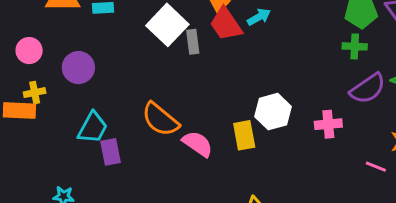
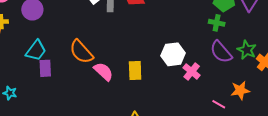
purple semicircle: (368, 89) -> (221, 52), turned 75
white hexagon: (273, 112) -> (173, 54), moved
pink cross: (328, 124) -> (192, 71), turned 36

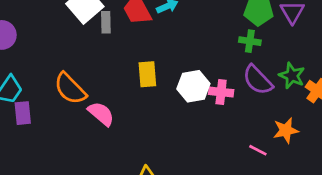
yellow rectangle: (135, 71) -> (147, 74), moved
pink cross: (192, 71) -> (221, 92), moved, turned -30

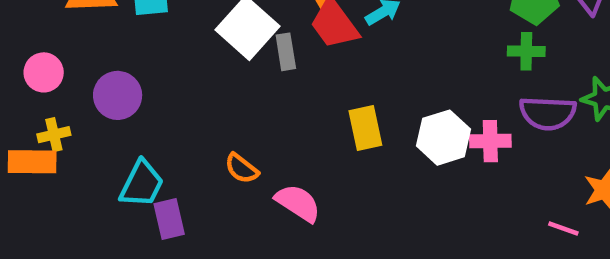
purple semicircle: (258, 80) -> (548, 113), turned -36
orange semicircle: (70, 89) -> (242, 168), size x0.6

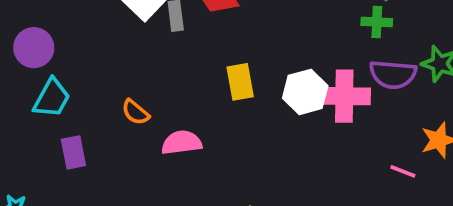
pink cross: (490, 141) -> (344, 96), size x1.5
cyan trapezoid: (142, 184) -> (52, 98), moved
pink semicircle: (298, 203) -> (182, 143), turned -42

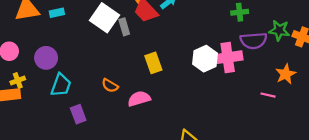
yellow rectangle: (240, 82) -> (153, 63), moved

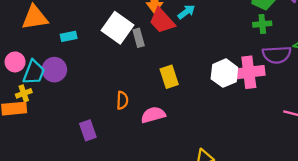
cyan rectangle: (57, 13) -> (69, 36), moved
cyan trapezoid: (61, 85) -> (34, 72), moved
orange semicircle: (110, 86) -> (122, 100), turned -119

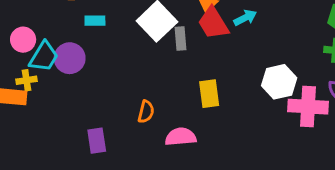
white hexagon: (224, 73) -> (279, 82), moved

